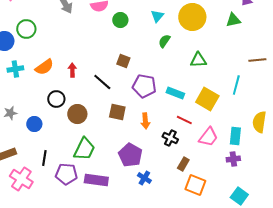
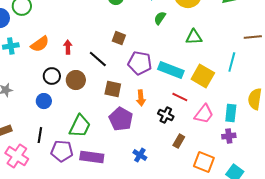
cyan rectangle: (175, 93) -> (171, 70), size x1.4
brown circle: (77, 114) -> (76, 80), moved
blue circle: (34, 124) -> (44, 101), moved
purple pentagon: (130, 155) -> (121, 119), moved
orange square: (195, 185) -> (204, 162), moved

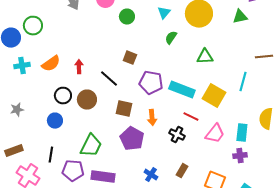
brown rectangle: (179, 141) -> (182, 171), moved

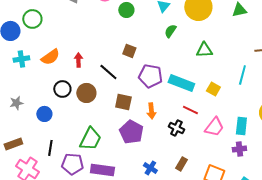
yellow square: (214, 96) -> (213, 89), size x0.6
blue circle: (55, 121) -> (44, 114), moved

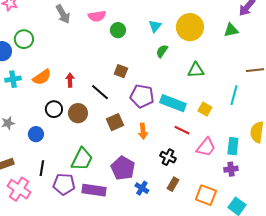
brown square: (123, 102) -> (115, 122), turned -36
black cross: (176, 128) -> (168, 157), moved
purple pentagon: (131, 132) -> (123, 168), moved

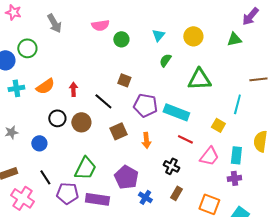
gray arrow: (63, 14) -> (54, 23), moved
yellow circle: (190, 27) -> (193, 36), size x0.7
green triangle: (196, 70) -> (199, 79), size x1.4
yellow square: (205, 109) -> (218, 125), moved
black line: (42, 168) -> (45, 177), turned -42

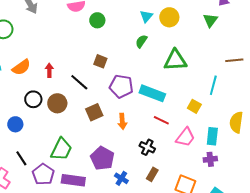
cyan triangle: (158, 35) -> (146, 16), moved
green triangle: (234, 39) -> (210, 20), turned -42
purple pentagon: (67, 193) -> (43, 174), turned 30

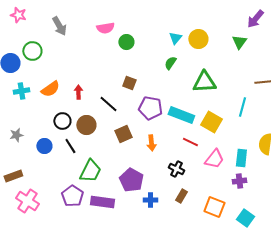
yellow square: (194, 106) -> (211, 122), moved, size x1.5
black line: (21, 158) -> (70, 146), moved
blue cross: (121, 178) -> (150, 200), turned -32

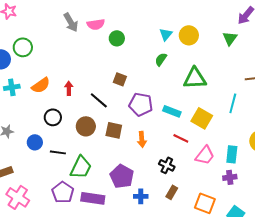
gray arrow: (59, 26) -> (71, 22), moved
cyan rectangle: (181, 115) -> (172, 111), size x0.7
brown circle: (86, 125) -> (86, 126), moved
brown square: (123, 134) -> (114, 130), turned 36
black line: (70, 146) -> (58, 152), moved, turned -49

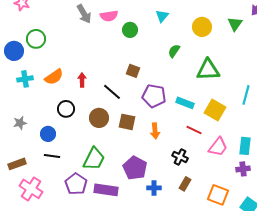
cyan triangle: (166, 34) -> (162, 16), moved
green triangle: (230, 38) -> (235, 24), moved
black line: (58, 152) -> (52, 156), moved

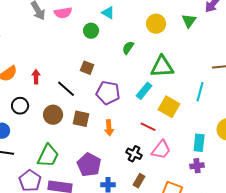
cyan triangle: (162, 16) -> (108, 13), moved, turned -40
green circle: (130, 30) -> (91, 31), moved
cyan rectangle: (185, 103) -> (144, 91), moved, turned -72
pink trapezoid: (218, 147) -> (161, 150), moved

